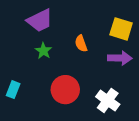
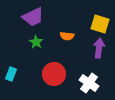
orange semicircle: (81, 44) -> (67, 36), turned -64
purple arrow: (120, 58) -> (99, 48), turned -84

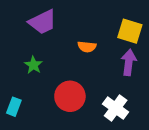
green star: (36, 42) -> (33, 65), moved
cyan rectangle: (11, 74) -> (14, 107), moved

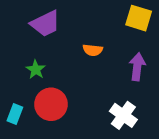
yellow square: (130, 31) -> (139, 18), moved
red circle: (70, 96) -> (51, 104), moved

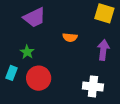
cyan rectangle: (15, 114) -> (11, 73), moved
white cross: (123, 115) -> (93, 86), turned -30

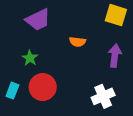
cyan rectangle: (11, 73) -> (12, 91), moved
white cross: (93, 86) -> (103, 96), turned -30

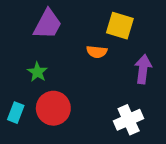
yellow square: (116, 15) -> (120, 26), moved
purple trapezoid: (38, 20) -> (48, 24), turned -36

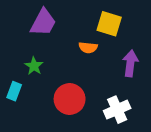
red circle: (53, 108) -> (70, 99), moved
cyan rectangle: (16, 113) -> (14, 91), moved

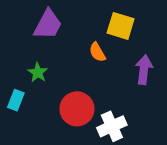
orange semicircle: (88, 48) -> (97, 52), turned 54
white cross: (117, 110) -> (112, 126), moved

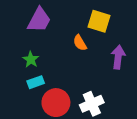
cyan rectangle: (16, 100) -> (36, 82), moved, turned 49
red circle: (77, 109) -> (56, 103), moved

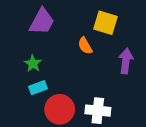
white cross: (92, 104) -> (98, 111), turned 30

